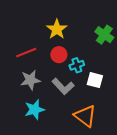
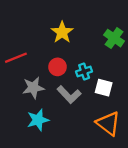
red line: (26, 53) -> (16, 58), moved
red circle: (59, 55) -> (58, 67), moved
orange triangle: (85, 116) -> (108, 123), moved

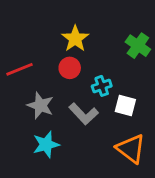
red circle: (58, 67) -> (70, 68), moved
gray star: (33, 88) -> (40, 105), turned 30

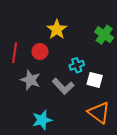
red circle: (70, 68) -> (40, 52), moved
red line: (20, 69) -> (15, 53), turned -60
cyan star: (46, 145) -> (42, 120), moved

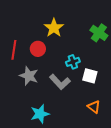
orange triangle: (99, 113) -> (94, 107), size x0.6

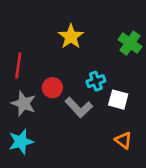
red circle: (38, 49) -> (52, 88), moved
gray star: (29, 76) -> (24, 104), moved
cyan star: (40, 114) -> (21, 142), moved

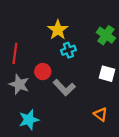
cyan cross: (96, 81) -> (68, 50), moved
white square: (118, 100) -> (107, 74), moved
cyan star: (21, 142) -> (29, 120), moved

